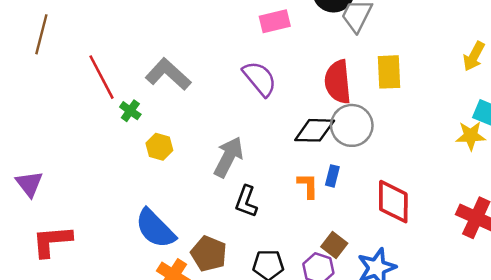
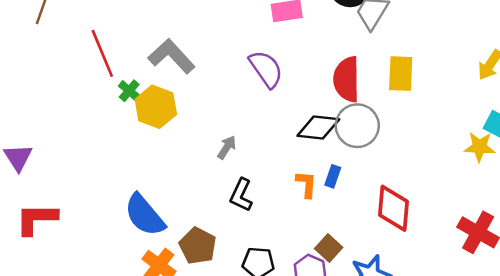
yellow hexagon: (159, 147) -> (156, 107), moved, size x1.5
gray arrow: (228, 157) -> (227, 147), size x0.6

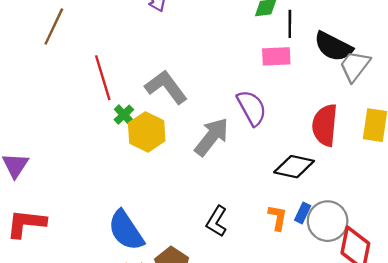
gray circle: (357, 126) -> (328, 221), moved
gray arrow: (227, 147) -> (212, 137), moved, size x1.8

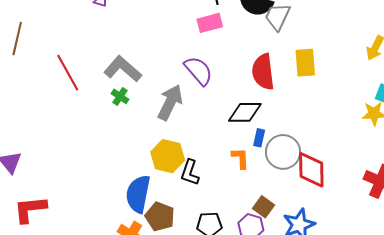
green cross: (124, 115) -> (120, 96), moved
yellow hexagon: (147, 132) -> (168, 156), moved
blue rectangle: (303, 213) -> (259, 138), moved
blue semicircle: (126, 230) -> (138, 194), moved, turned 57

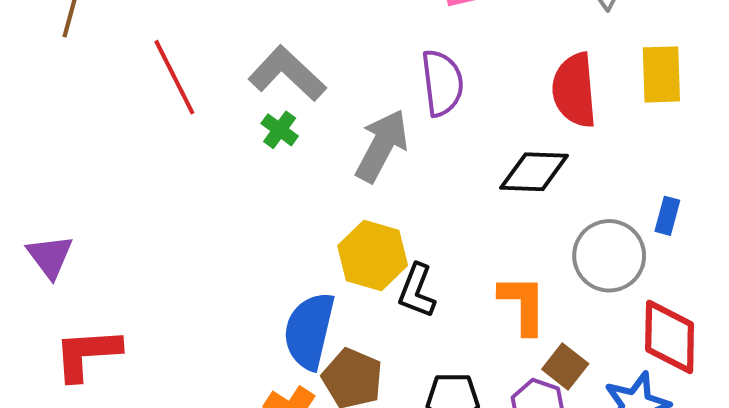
purple semicircle: (198, 71) -> (442, 83), turned 32
blue rectangle: (259, 138) -> (667, 216), moved
orange L-shape: (240, 158) -> (523, 304), moved, size x1.4
red diamond: (311, 170) -> (670, 337), moved

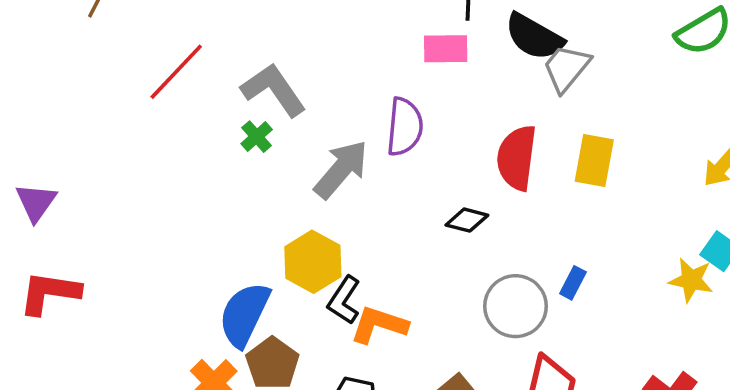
red line: (174, 77) -> (176, 72), turned 58
black diamond: (534, 172) -> (467, 220), size x0.7
orange L-shape: (523, 304) -> (379, 325), moved, turned -84

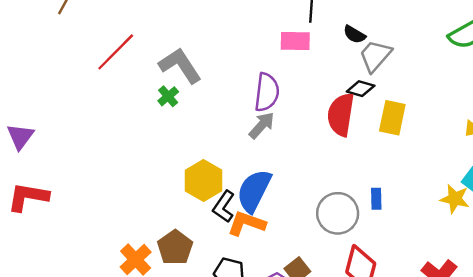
black semicircle: (534, 37) -> (354, 34), size x0.6
gray arrow: (341, 169) -> (262, 125), moved, size x0.7
black diamond: (467, 220) -> (361, 89), moved
blue rectangle: (573, 283) -> (376, 199), turned -30
blue semicircle: (244, 314) -> (254, 191), moved

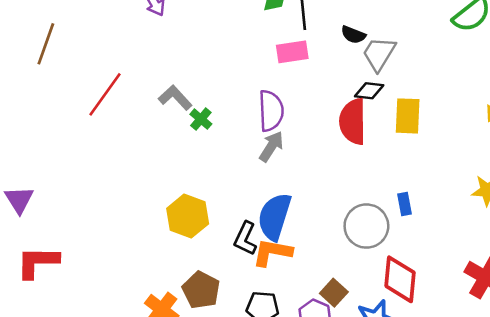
gray L-shape: (180, 66) -> (175, 98), size x0.7
green cross: (168, 96) -> (201, 119), moved
yellow hexagon: (204, 180) -> (188, 216), moved

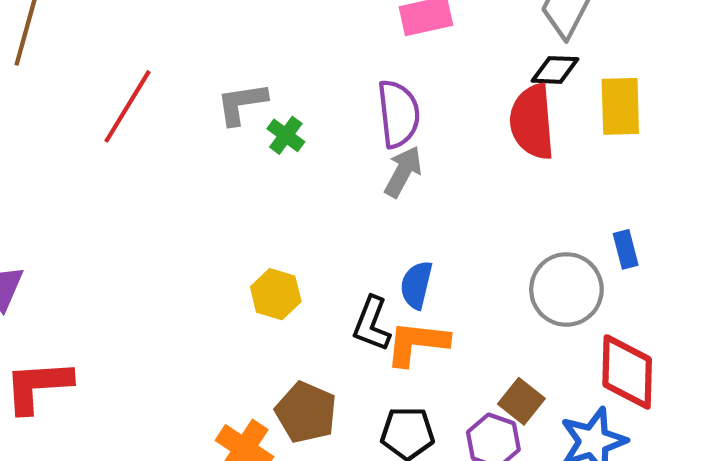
gray L-shape: (175, 98) -> (242, 104), turned -52
yellow hexagon: (188, 216) -> (276, 294), size x0.7
blue semicircle: (274, 217) -> (416, 285), size x0.6

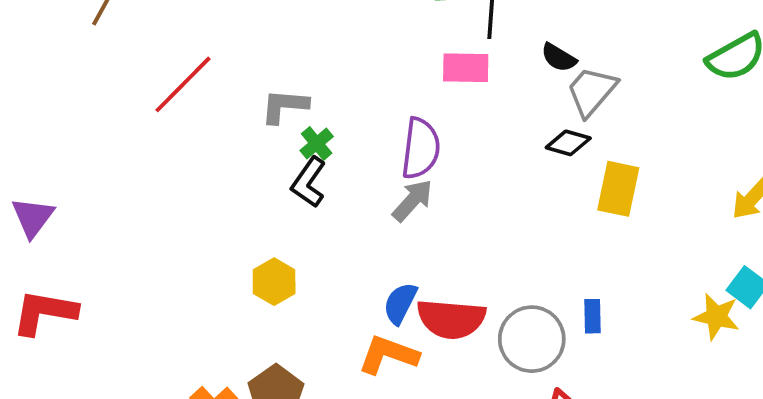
red semicircle: (532, 122) -> (451, 319), moved, turned -94
black L-shape: (372, 324) -> (309, 182), moved

